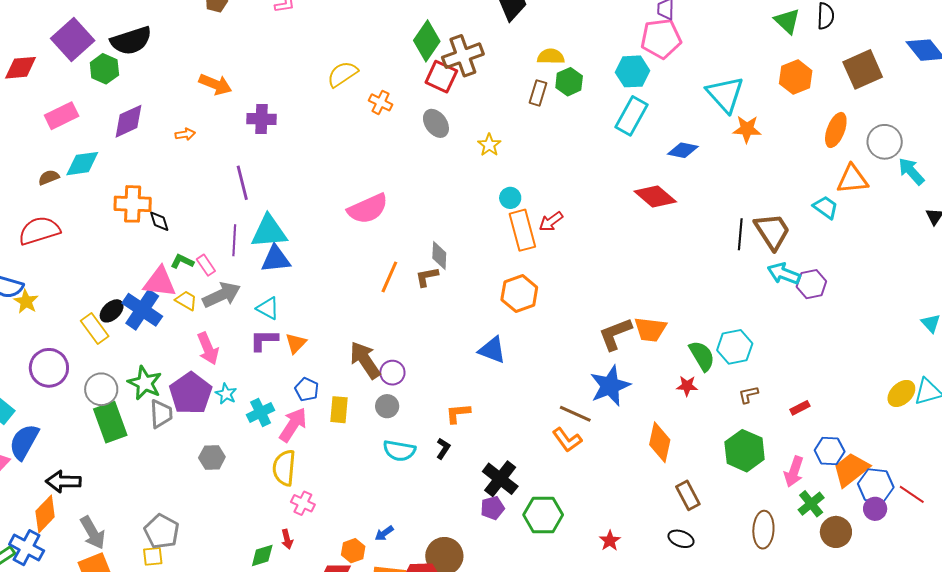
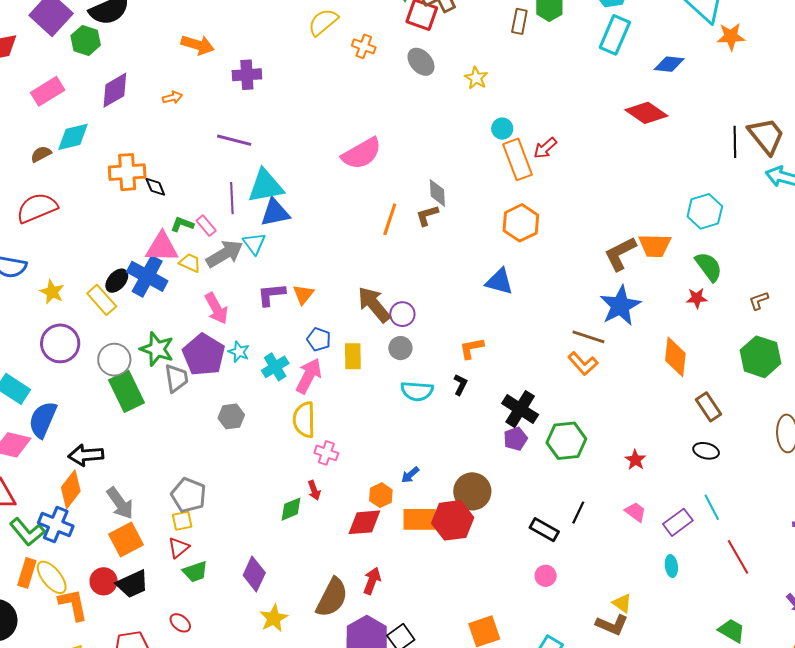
purple line: (242, 183) -> (234, 140), turned -56
yellow star: (26, 301) -> (52, 292), moved
cyan triangle: (268, 308) -> (254, 243), moved, turned 30
cyan hexagon: (735, 347) -> (705, 211), moved

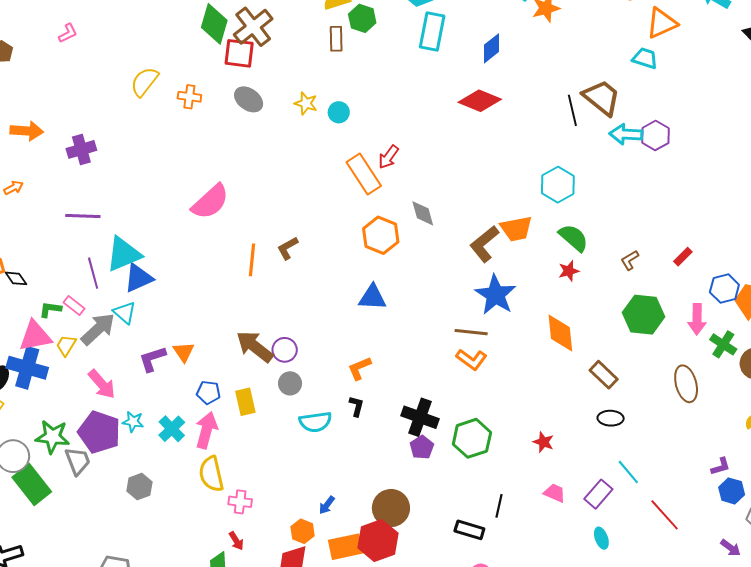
blue diamond: (669, 64) -> (492, 48), turned -32
cyan circle: (502, 129) -> (339, 112), moved
gray diamond: (437, 193) -> (423, 213), moved
yellow trapezoid: (190, 263) -> (66, 345), turned -70

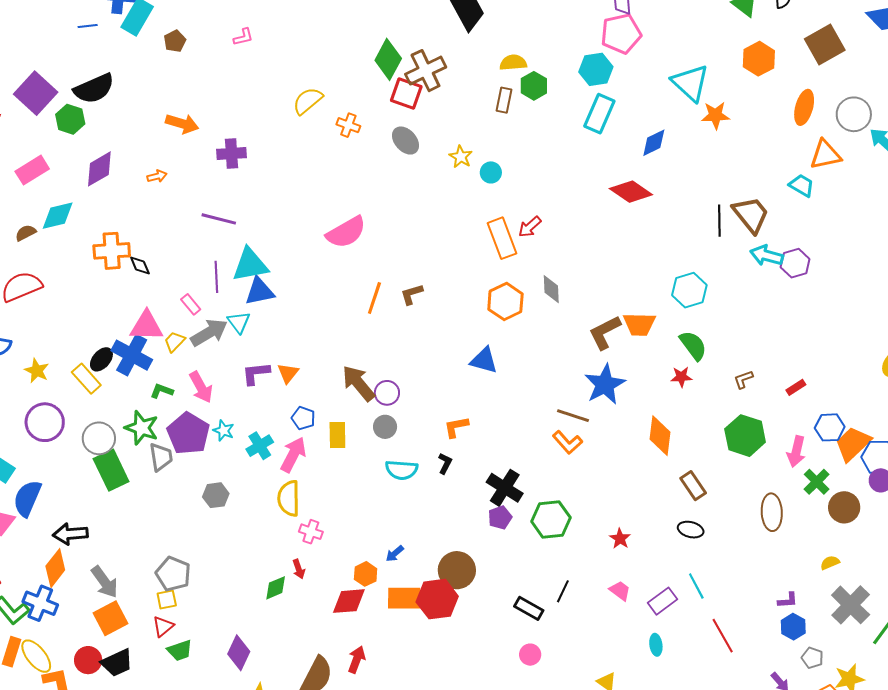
green L-shape: (50, 309) -> (162, 391), moved

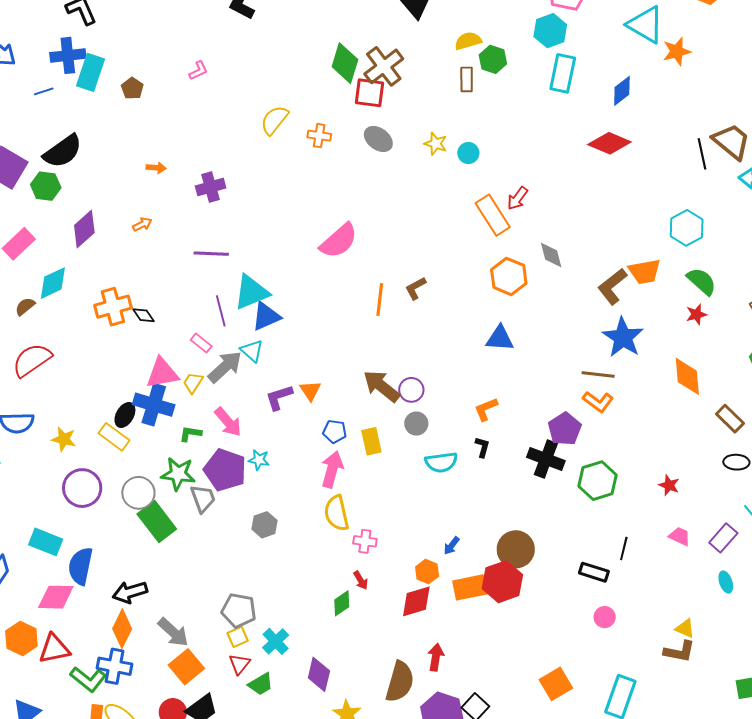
orange arrow: (182, 124) -> (156, 168), size x0.6
cyan cross: (260, 446) -> (276, 641), moved
purple pentagon: (500, 518) -> (565, 429), moved, size x1.4

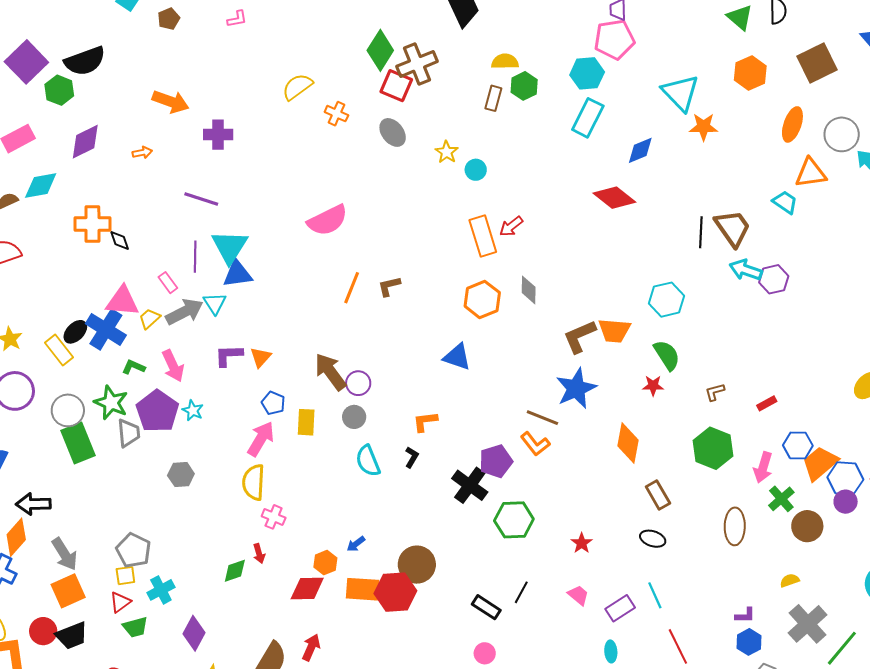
orange arrow: (156, 168) -> (171, 102), size x1.8
cyan triangle: (251, 292) -> (230, 247), turned -51
cyan semicircle: (441, 462) -> (368, 461), turned 60

